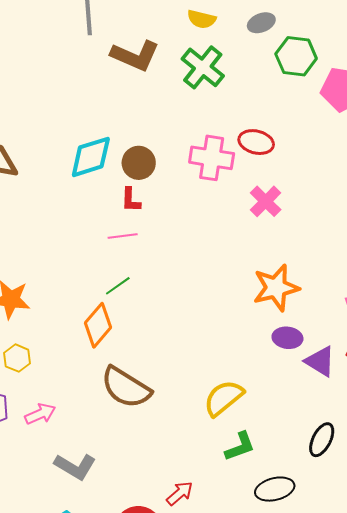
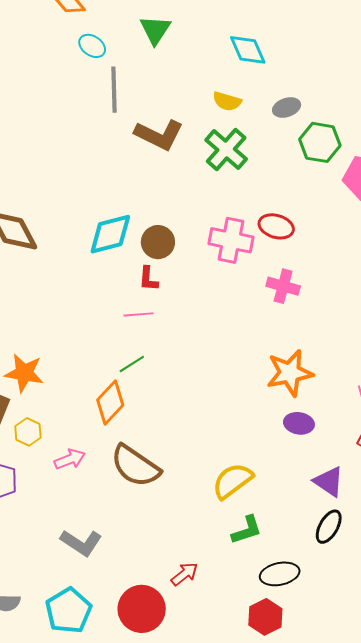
pink cross: (266, 201) -> (283, 286), turned -32
purple triangle: (320, 361) -> (329, 482), moved
pink arrow: (40, 414) -> (70, 459), moved

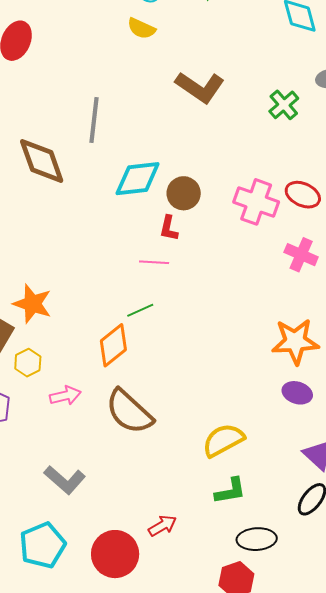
gray line: (114, 90) -> (94, 120), moved
yellow semicircle: (227, 101) -> (141, 28), moved
green cross: (226, 149) -> (284, 105), moved, size x0.7

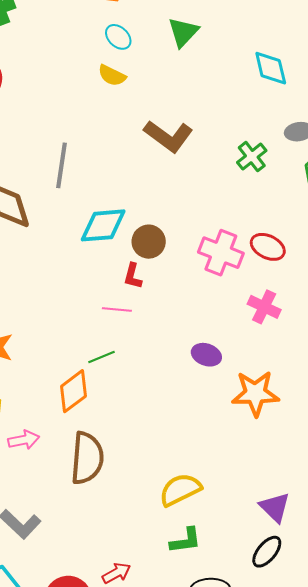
purple ellipse: (297, 393) -> (206, 355), moved
brown semicircle: (129, 412) -> (87, 458), turned -130

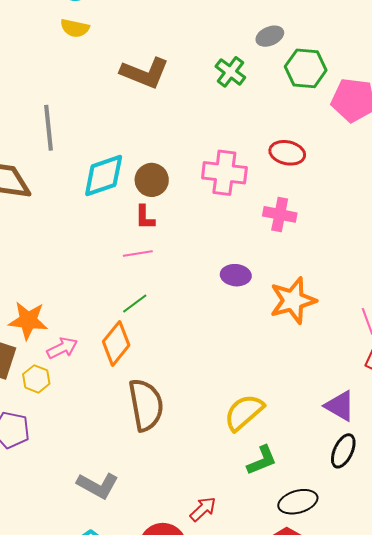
red ellipse: (268, 247) -> (287, 153), moved
pink arrow: (24, 440) -> (62, 348), moved

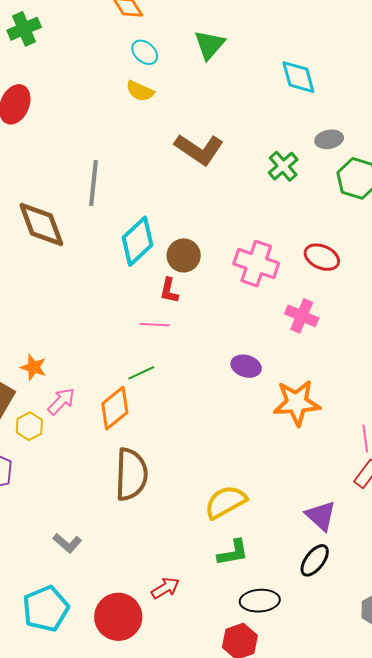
cyan diamond: (104, 176) -> (138, 241), turned -36
orange star: (28, 321) -> (33, 367), size x0.7
pink arrow: (62, 348) -> (61, 401), turned -32
gray L-shape: (98, 485) -> (67, 543), size x0.7

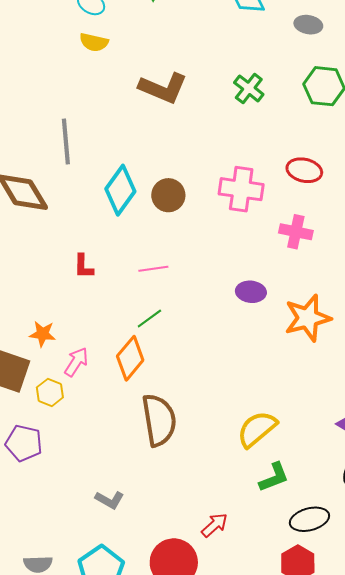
gray ellipse: (329, 139) -> (308, 25), moved, turned 32
red L-shape: (169, 291) -> (83, 266), moved

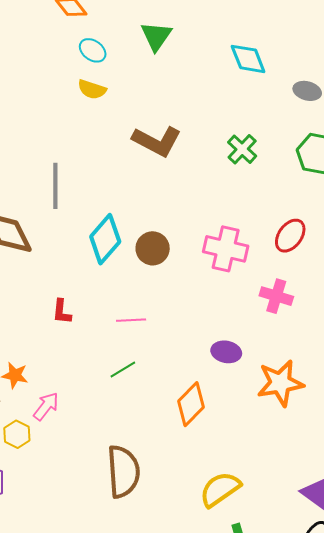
red ellipse: (304, 170) -> (290, 236), turned -72
orange diamond: (130, 358) -> (191, 404), moved

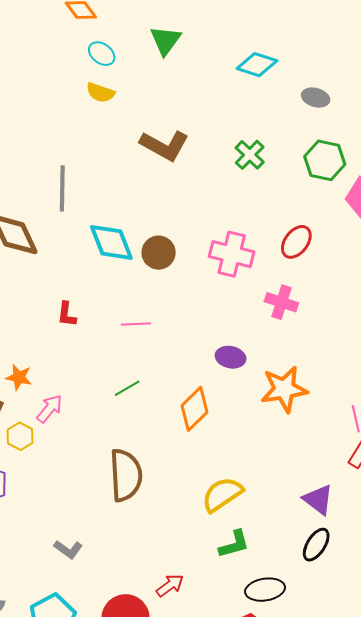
cyan diamond: (248, 59) -> (257, 65), turned -51
cyan diamond: (105, 239) -> (111, 242), turned -63
green line: (123, 370) -> (127, 388), moved

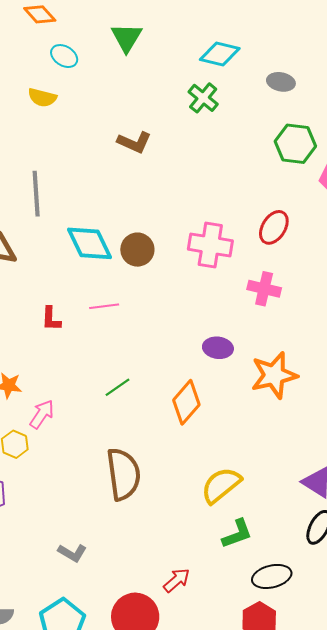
yellow semicircle: (100, 93) -> (42, 97), moved
brown L-shape: (164, 145) -> (134, 142), size x0.7
green cross: (250, 155) -> (203, 98), moved
pink line: (136, 324) -> (104, 306), moved

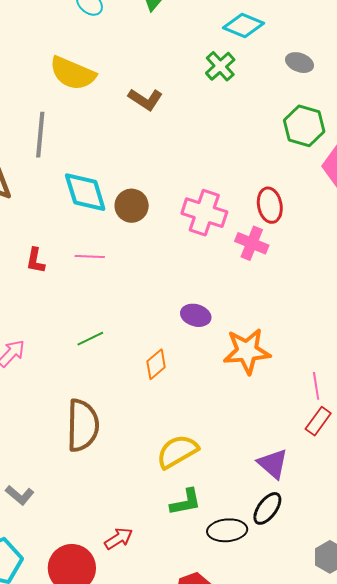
yellow semicircle: (42, 97) -> (73, 73), moved, size x1.6
red ellipse: (274, 227) -> (270, 205), turned -52
pink cross: (264, 289) -> (252, 243), moved
orange diamond: (186, 402) -> (156, 364), size x0.7
black ellipse: (272, 576) -> (227, 530), moved

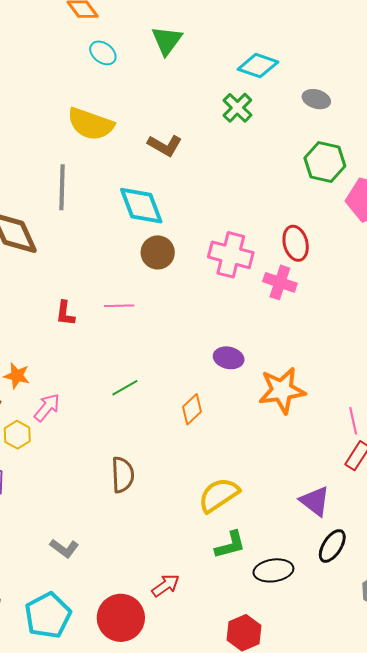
cyan diamond: (85, 192) -> (141, 206), moved
brown semicircle: (83, 425) -> (123, 475), size x0.7
black ellipse: (267, 508) -> (332, 546), moved

